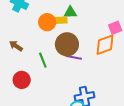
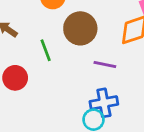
purple line: (74, 57) -> (105, 65), moved

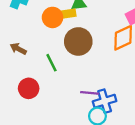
purple line: (105, 65) -> (90, 93), moved

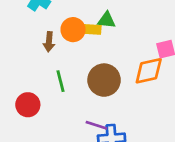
brown circle: (78, 41) -> (104, 80), moved
brown arrow: (18, 49) -> (49, 42), moved, turned -126

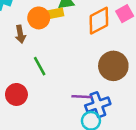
orange diamond: (149, 71) -> (99, 21), moved
brown circle: (104, 80) -> (113, 66), moved

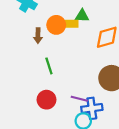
red circle: (16, 94) -> (47, 100), moved

